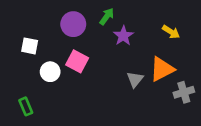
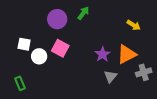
purple star: (123, 36) -> (102, 54), moved
white square: (30, 46) -> (24, 44), moved
gray triangle: (135, 79) -> (110, 76), moved

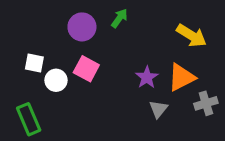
yellow arrow: (134, 25) -> (192, 36), size x1.5
green rectangle: (20, 83) -> (29, 119), size x1.5

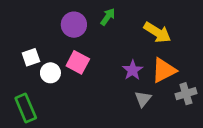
yellow arrow: (192, 36) -> (157, 32), moved
white square: (34, 63) -> (31, 57), turned -30

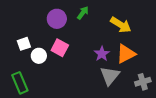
gray cross: (186, 94) -> (143, 82), moved
gray triangle: (143, 99) -> (110, 76), size x1.5

